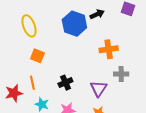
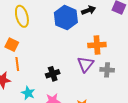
orange square: (37, 56) -> (12, 45), moved
orange line: (32, 83) -> (17, 64), moved
purple triangle: (99, 89) -> (85, 64), moved

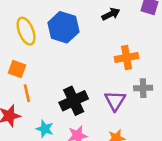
blue hexagon: (66, 18) -> (63, 27), moved
purple triangle: (85, 64) -> (115, 101), moved
black cross: (53, 74) -> (74, 101), size x1.5

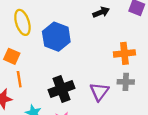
blue hexagon: (63, 27) -> (56, 37), moved
orange cross: (127, 58) -> (124, 53), moved

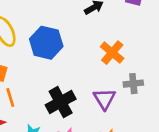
orange cross: (124, 53) -> (112, 53), moved, turned -36

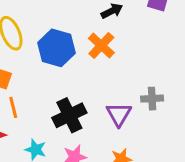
orange cross: (112, 53) -> (101, 46), moved

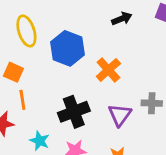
orange cross: (101, 46) -> (108, 70), moved

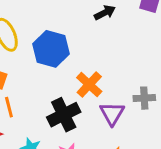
orange cross: (108, 70) -> (89, 85), moved

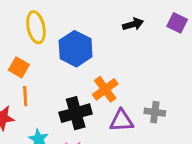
purple triangle: (112, 113) -> (121, 121), turned 45

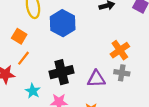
orange cross: (105, 89) -> (120, 50), moved
orange line: (25, 96) -> (23, 58), turned 40

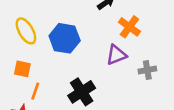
orange cross: (120, 50) -> (129, 27), moved
purple triangle: (96, 79) -> (116, 55), moved

